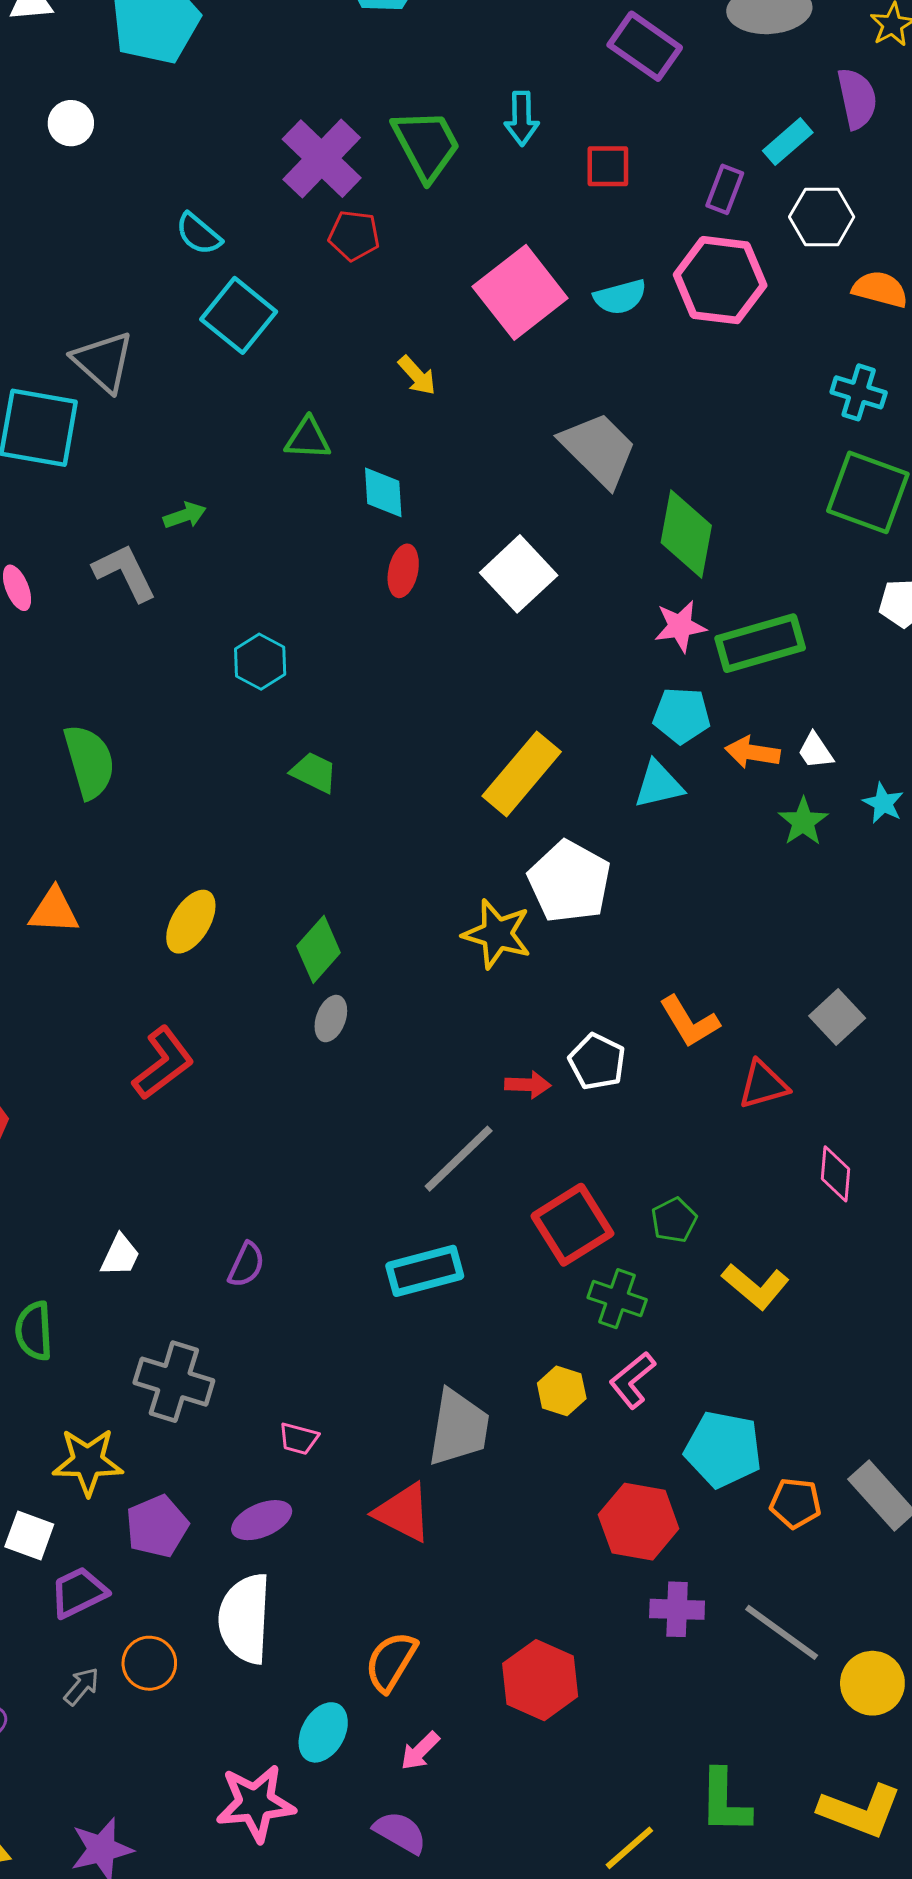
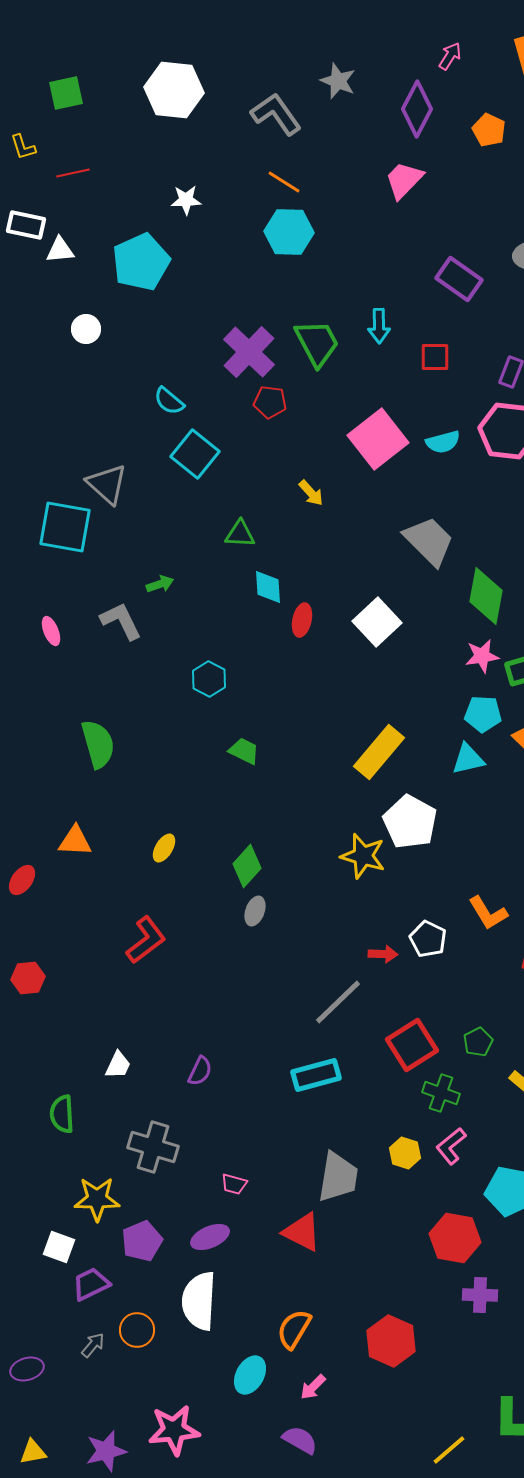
cyan diamond: (383, 492) -> (268, 587), moved
yellow ellipse: (191, 922) -> (164, 848), size x0.7
pink star: (255, 1803) -> (174, 1430), moved

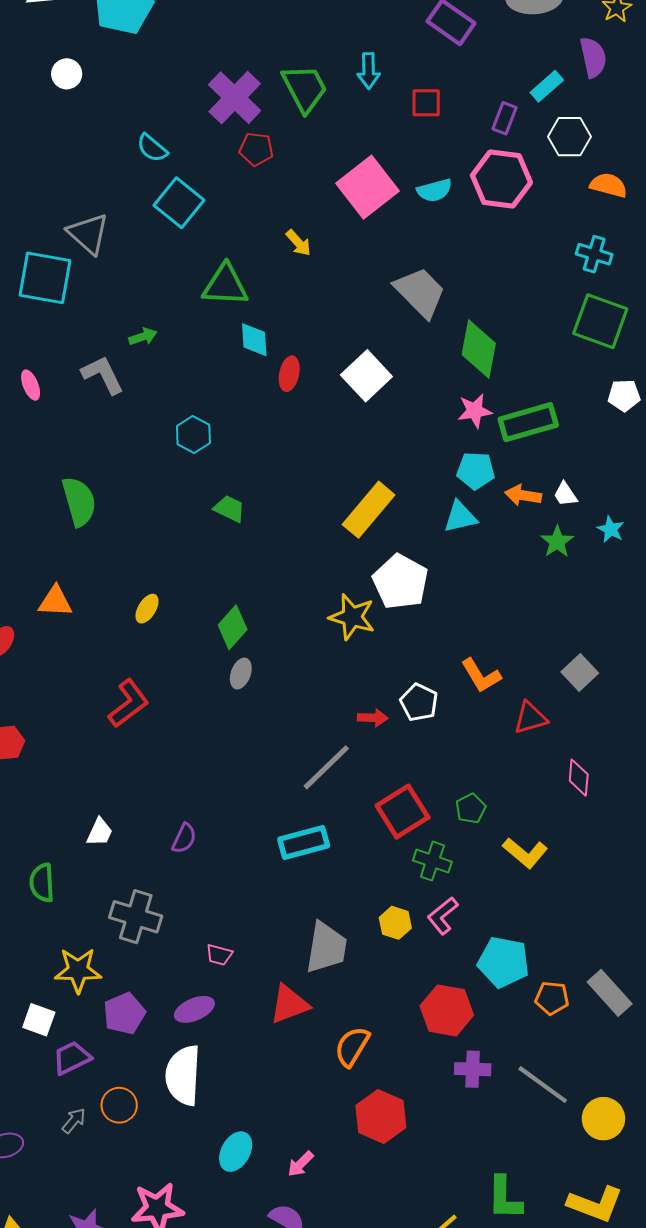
green triangle: (240, 534) -> (225, 285), size x1.5
red triangle: (302, 1232) -> (289, 1004), turned -48
orange semicircle: (294, 1329) -> (352, 1046), moved

